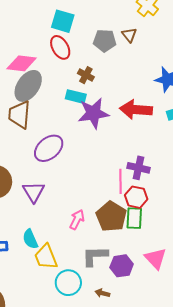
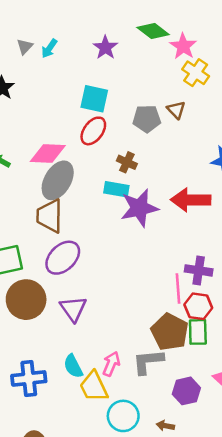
red ellipse: (60, 47) -> (93, 131), turned 70
purple ellipse: (49, 148) -> (63, 258), moved
pink arrow: (77, 220) -> (111, 364), moved
gray L-shape: (95, 256) -> (148, 362), moved

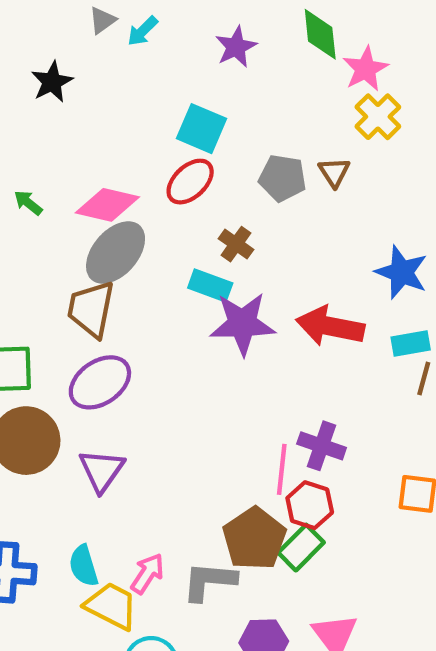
green diamond: (153, 31) -> (320, 34), turned 36
green rectangle: (198, 332) -> (301, 548), turned 36
yellow trapezoid: (94, 387) -> (111, 606), turned 132

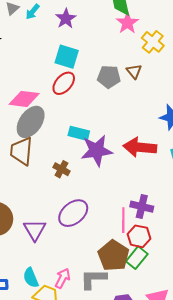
purple star: (236, 47) -> (66, 19), moved
pink star: (365, 69) -> (127, 23), moved
brown cross: (236, 244) -> (62, 169), moved
purple ellipse: (100, 382) -> (73, 213), moved

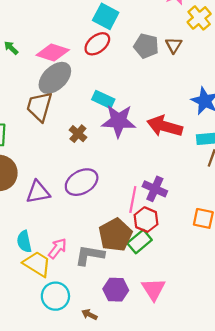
purple triangle: (35, 230) -> (38, 192), turned 40

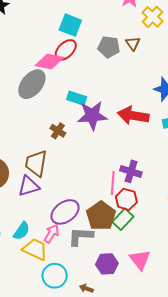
pink diamond: (53, 52) -> (49, 62), moved
brown trapezoid: (39, 107) -> (36, 163), moved
purple ellipse: (82, 182) -> (65, 212), moved
cyan semicircle: (24, 242) -> (22, 231), turned -126

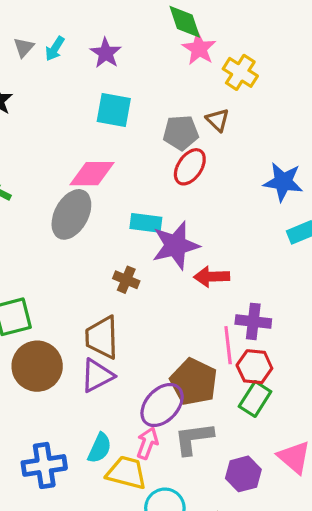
red ellipse: (66, 50) -> (190, 167), moved
red arrow: (133, 115) -> (212, 277), moved, size x0.7
brown pentagon: (101, 216) -> (194, 382), moved

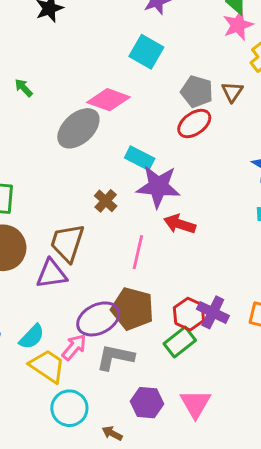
purple cross: (253, 321) -> (213, 312), moved
pink line: (228, 345) -> (138, 252), moved
brown pentagon: (194, 382) -> (132, 309), turned -30

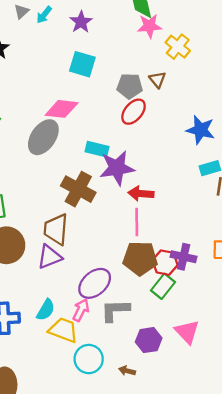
pink star: (238, 25) -> (149, 26), turned 30
brown cross: (106, 201) -> (78, 189), size x1.8
pink line: (138, 252) -> (137, 222), moved
brown pentagon: (132, 309) -> (140, 258), moved

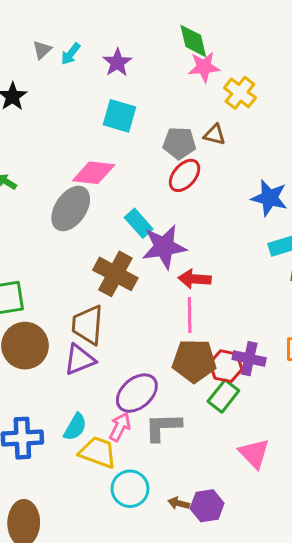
brown triangle: (157, 80) -> (215, 135), turned -36
cyan rectangle: (97, 149) -> (139, 223), turned 35
purple hexagon: (149, 340) -> (207, 506), moved

